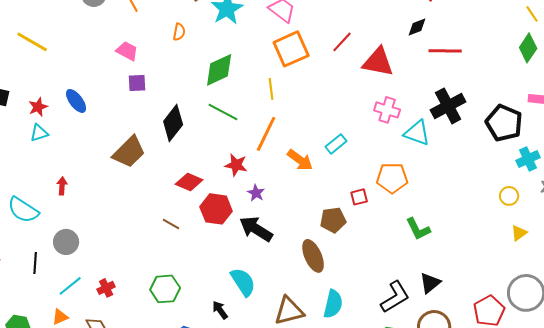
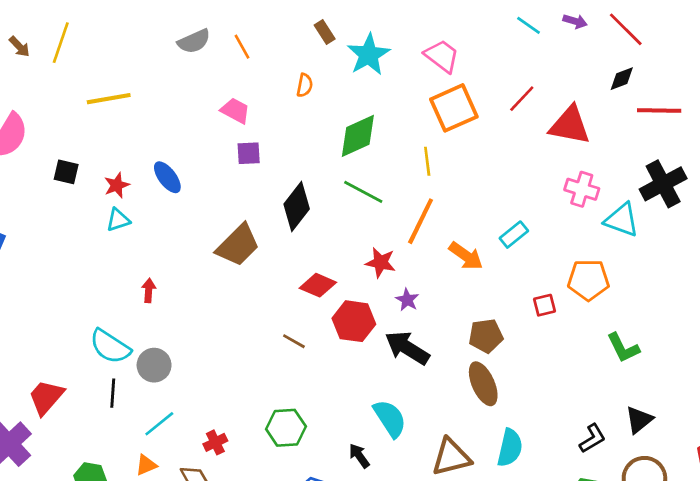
yellow line: (32, 42) -> (109, 99), turned -40
cyan semicircle: (23, 210) -> (110, 346), moved
brown pentagon: (333, 220) -> (486, 336), moved
red cross: (106, 288) -> (215, 442), moved
black L-shape: (395, 297) -> (592, 438), size x0.7

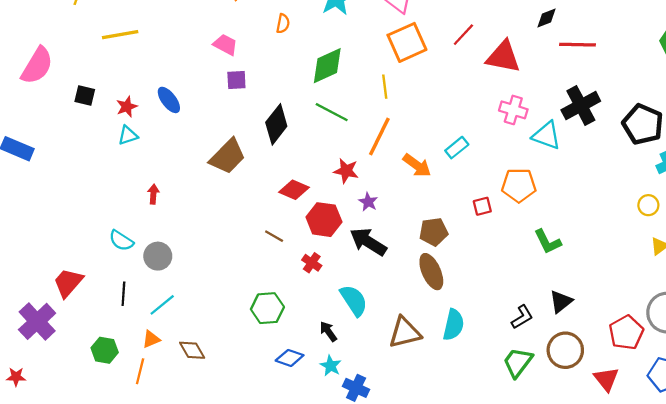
cyan semicircle: (110, 346) -> (121, 241), size x0.7
black line: (113, 393) -> (123, 294), moved
red cross: (215, 442) -> (312, 263), moved, turned -30

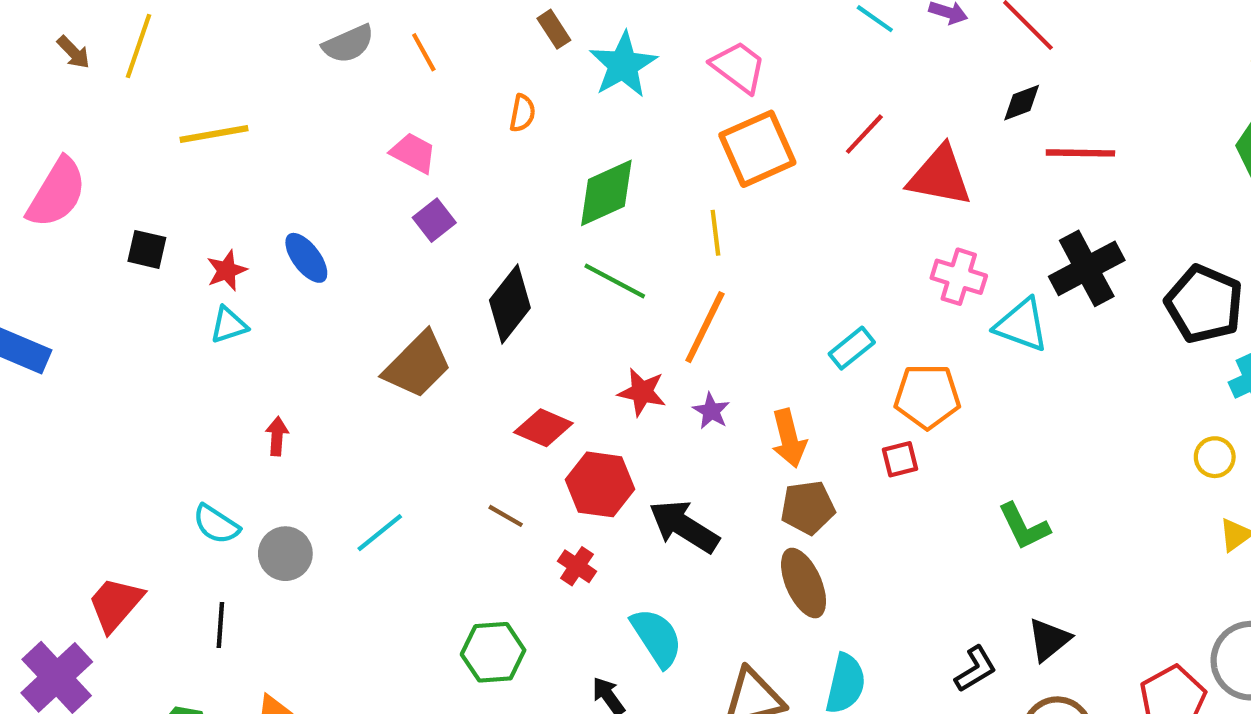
purple square: (236, 80) -> (434, 220), turned -35
orange arrow: (417, 165) -> (789, 438), moved, turned 40
orange pentagon: (519, 185) -> (927, 396), moved
purple star: (368, 202) -> (711, 411), moved
cyan line: (162, 305) -> (380, 533), moved

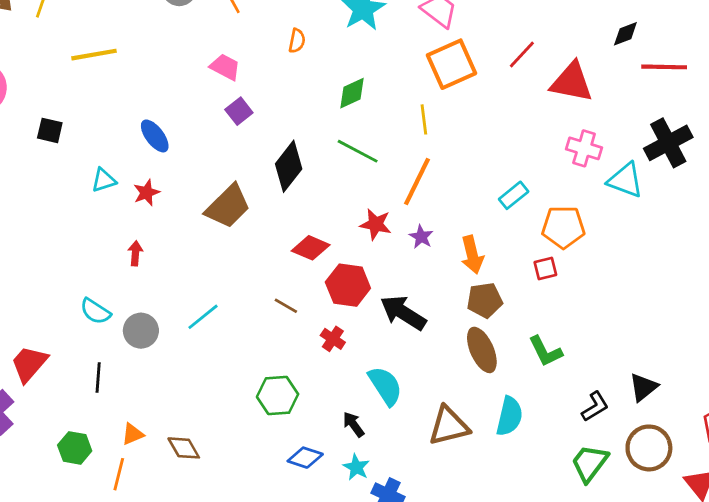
green diamond: (606, 193) -> (352, 93), size x0.7
red star: (227, 270) -> (146, 193), moved
green L-shape: (1024, 526) -> (545, 351), moved

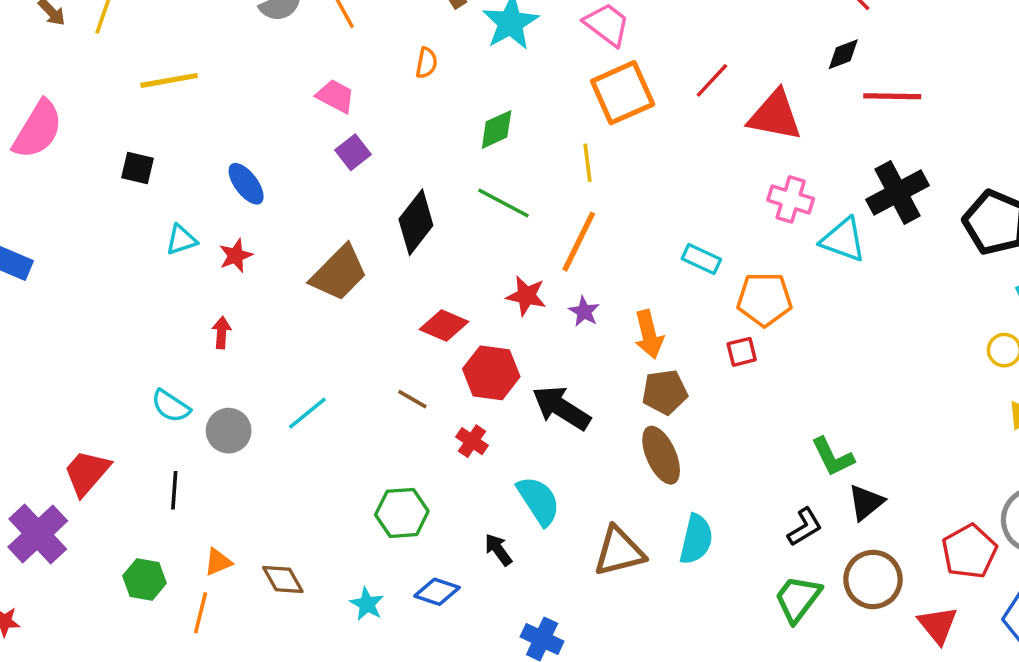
black square: (50, 130) -> (138, 168), moved
cyan rectangle: (514, 195) -> (701, 259), turned 64
green L-shape: (545, 351) -> (833, 457), moved
cyan star: (356, 467) -> (367, 604), moved

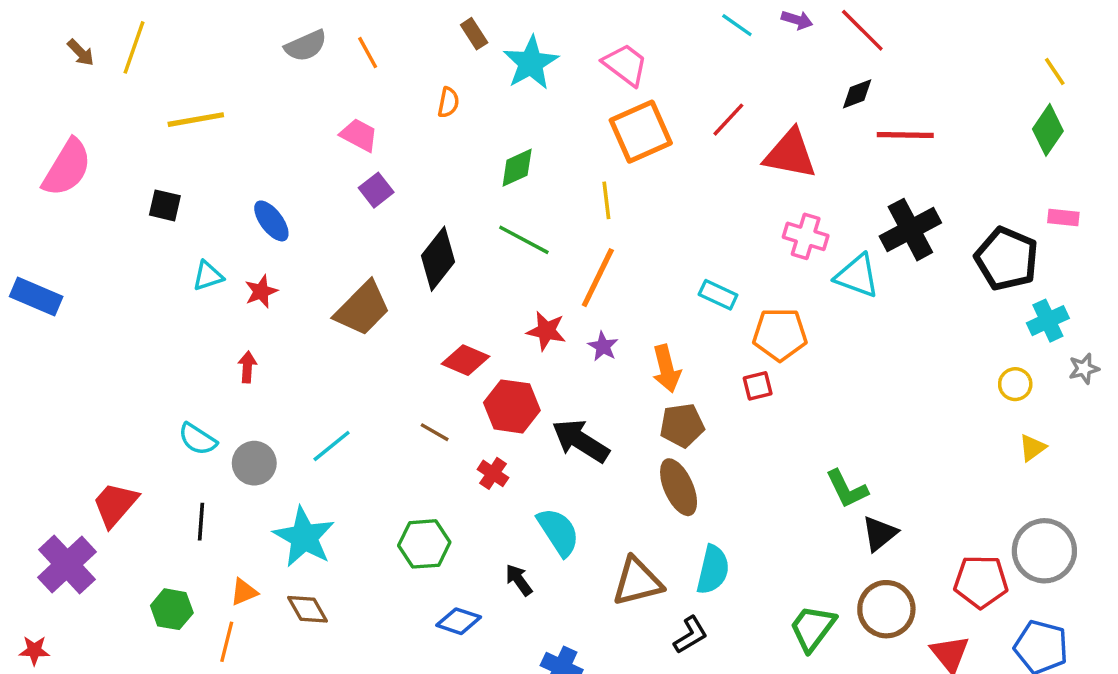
black L-shape: (805, 527) -> (691, 635), moved
red pentagon: (969, 551) -> (981, 582), turned 30
cyan star: (367, 604) -> (304, 537), moved, size x1.8

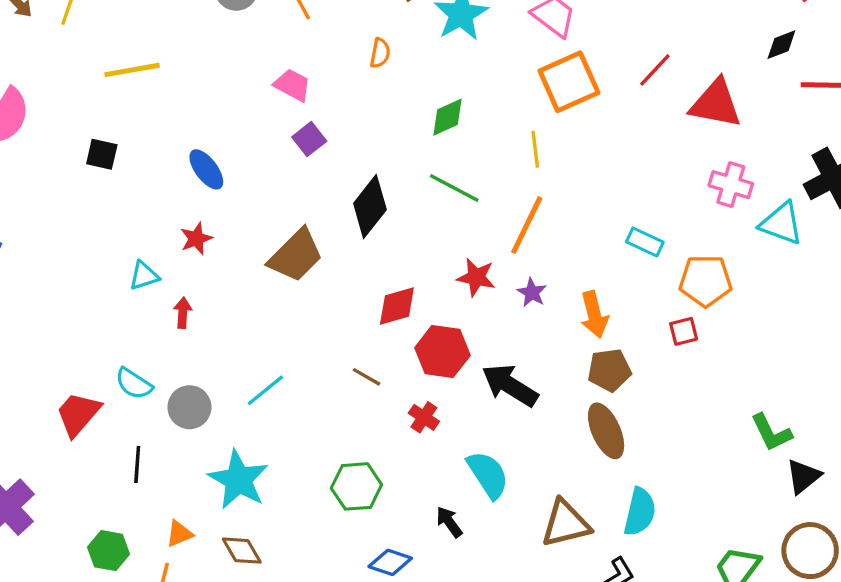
cyan triangle: (208, 276) -> (144, 276), moved
red diamond: (466, 360) -> (397, 306), turned -39
red trapezoid: (115, 504) -> (78, 414), moved

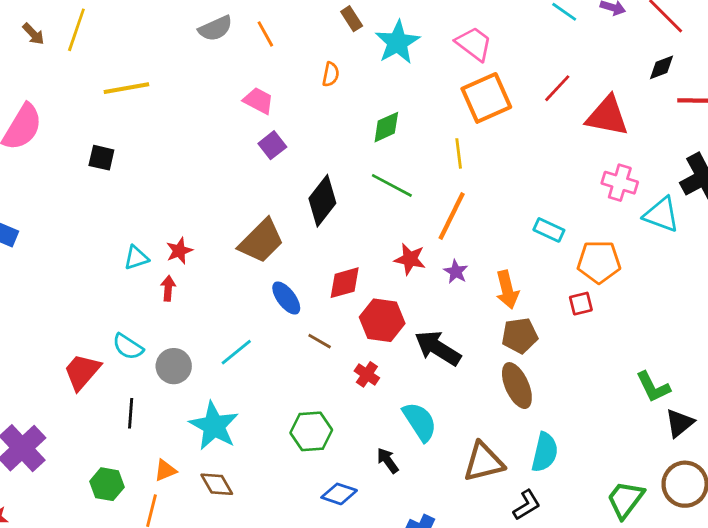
blue ellipse: (206, 169) -> (286, 298), moved
red star: (196, 239) -> (179, 251), moved

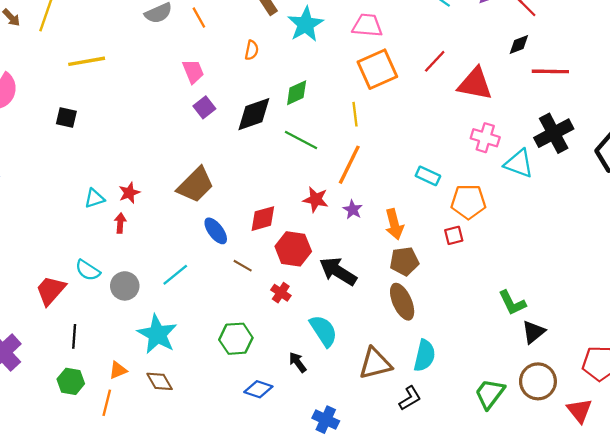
pink trapezoid: (474, 44) -> (367, 25), turned -32
pink trapezoid: (258, 101) -> (193, 71), turned 40
black diamond: (322, 201) -> (254, 114), moved, turned 33
black line: (131, 413) -> (74, 336), moved

